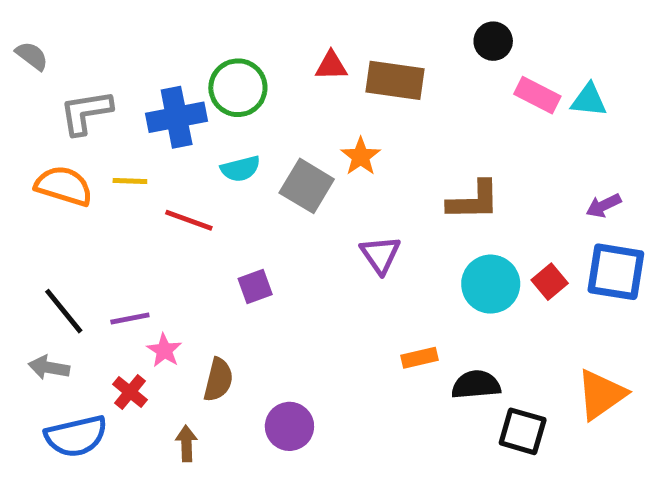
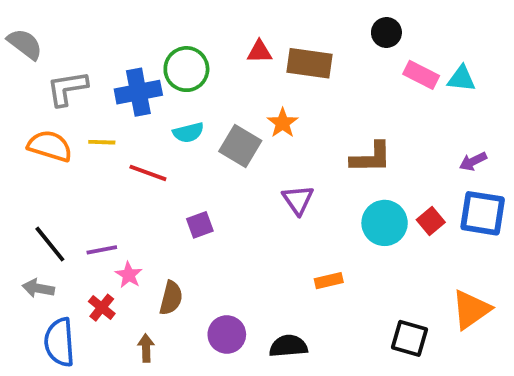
gray semicircle: (32, 56) -> (25, 44), size x1.4
black semicircle: (476, 385) -> (288, 346), moved
blue semicircle: (76, 436) -> (59, 342), turned 99

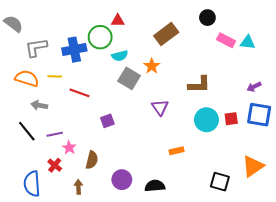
red triangle: (260, 52) -> (118, 21), moved
brown rectangle: (310, 63) -> (166, 34), turned -45
cyan semicircle: (188, 133) -> (120, 56), moved
red square: (431, 221) -> (231, 119), turned 32
gray arrow: (38, 288) -> (39, 105), moved

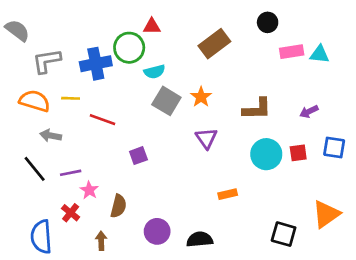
pink rectangle: (226, 40) -> (292, 52), turned -36
orange star: (152, 66) -> (201, 97), moved
purple arrow: (254, 87) -> (309, 112), moved
blue square: (259, 115) -> (334, 148), size x0.7

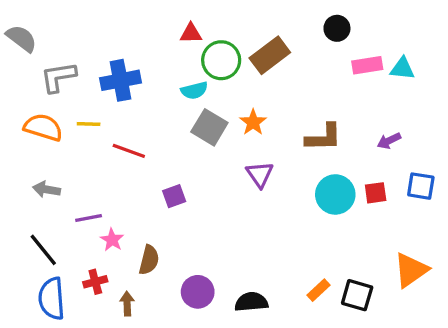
green circle: (129, 48) -> (221, 60), moved
gray arrow: (51, 136) -> (47, 189), moved
black line: (35, 169) -> (43, 250), moved
orange rectangle: (228, 194) -> (318, 290), moved, turned -30
red cross: (71, 213) -> (95, 282), moved, turned 36

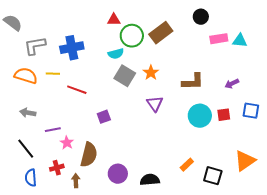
brown semicircle: (149, 260) -> (89, 155), size x1.4
orange rectangle: (318, 290) -> (187, 165), moved
blue semicircle: (52, 299) -> (31, 178), size x0.7

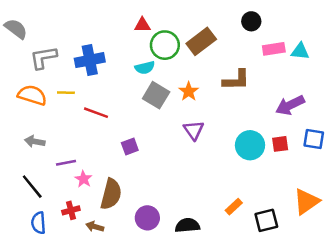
brown L-shape: (193, 82) -> (236, 80), moved
purple arrow: (232, 84) -> (290, 105), size x1.6
black square: (213, 176) -> (266, 220), turned -30
brown arrow: (76, 181) -> (95, 227), turned -72

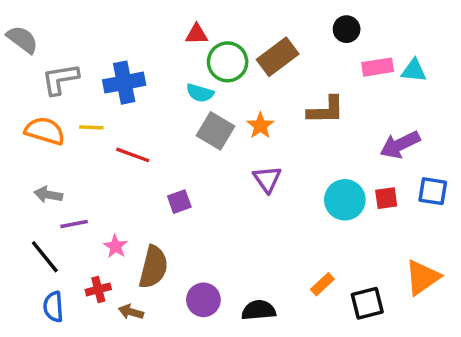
cyan semicircle: (145, 68) -> (200, 93), turned 30
purple line: (66, 163) -> (74, 224), moved

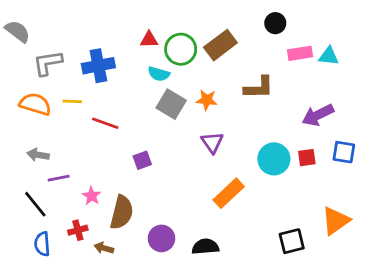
red triangle: (197, 34) -> (149, 40), moved
orange star: (260, 126) -> (207, 100), turned -30
orange rectangle: (322, 284) -> (229, 193), moved, size x1.6

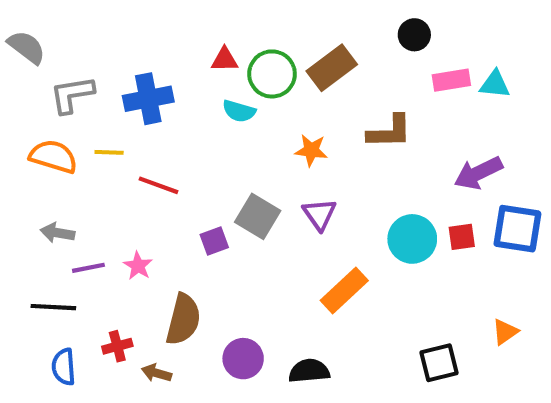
gray square: (171, 104) -> (258, 216), moved
blue square: (344, 152) -> (517, 229), size x1.4
pink star: (92, 196) -> (138, 266), moved
black line: (35, 204) -> (53, 307), turned -48
orange triangle: (336, 221) -> (505, 332), size x0.6

